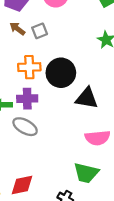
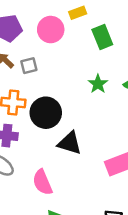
pink semicircle: (97, 138) -> (42, 182), moved, turned 65

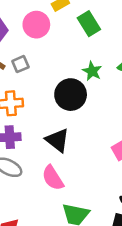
black circle: (46, 113) -> (71, 95), moved
black triangle: (70, 143) -> (57, 140), moved, turned 30

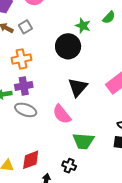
black triangle: (57, 140) -> (78, 87), moved, turned 40

